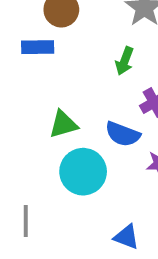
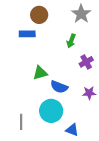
blue semicircle: (123, 134) -> (59, 87), moved
cyan circle: (83, 172) -> (51, 111), moved

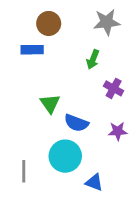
gray star: (81, 14) -> (107, 22), turned 30
purple cross: (86, 62) -> (114, 88), turned -32
green triangle: (40, 73) -> (50, 104), turned -49

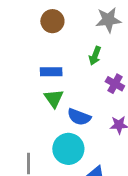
blue rectangle: (32, 50) -> (51, 72), moved

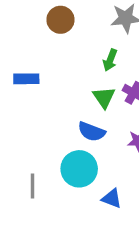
blue rectangle: (51, 72) -> (26, 79), moved
green triangle: (54, 98) -> (104, 97), moved

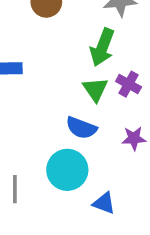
green arrow: (110, 60) -> (102, 47), size x1.5

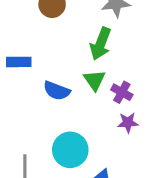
purple cross: (129, 84) -> (122, 92), moved
blue semicircle: (81, 128) -> (57, 91), moved

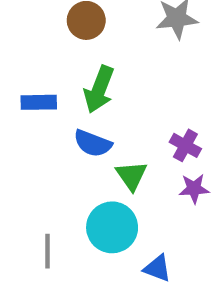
green arrow: (101, 44) -> (99, 89), moved
green triangle: (95, 80) -> (132, 176), moved

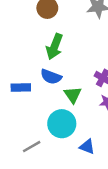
blue rectangle: (39, 102) -> (21, 88), moved
gray line: (47, 251) -> (32, 147), moved, turned 60

